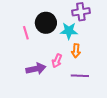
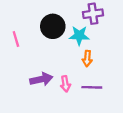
pink line: (26, 33) -> (16, 39), moved
pink arrow: (57, 61) -> (65, 84), moved, turned -32

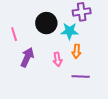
purple arrow: (41, 79) -> (27, 57), moved, turned -54
pink arrow: (65, 84) -> (57, 59), moved

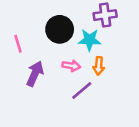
pink arrow: (57, 59) -> (71, 66), moved, turned -72
purple line: (81, 76) -> (82, 91), moved, turned -42

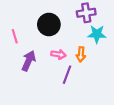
cyan star: (90, 40) -> (97, 34), moved
purple line: (82, 91) -> (67, 75), turned -30

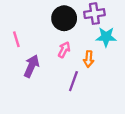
black circle: (49, 25) -> (64, 18), moved
pink arrow: (58, 54) -> (64, 50), moved, turned -72

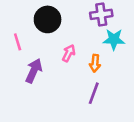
black circle: (64, 18) -> (48, 19), moved
purple line: (73, 81) -> (94, 93), moved

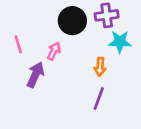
black circle: (48, 19) -> (72, 21), moved
pink arrow: (69, 53) -> (54, 51), moved

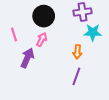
black circle: (72, 21) -> (44, 16), moved

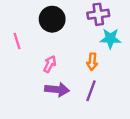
pink arrow: (42, 40) -> (50, 64), moved
purple arrow: (27, 58) -> (57, 90), moved, turned 72

